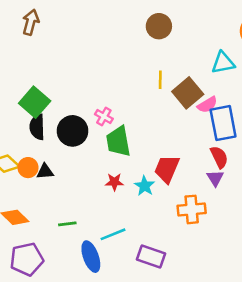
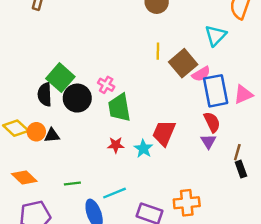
cyan triangle: (223, 63) -> (216, 35), turned -35
green square: (35, 102) -> (60, 78), moved
orange cross: (192, 209) -> (187, 203), moved

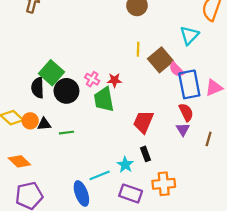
pink semicircle: (201, 74) -> (177, 70), turned 77
red star: (116, 145) -> (115, 80), moved
cyan star: (143, 149) -> (125, 165), moved
black rectangle: (241, 169) -> (146, 154), moved
green line: (72, 183) -> (66, 133), moved

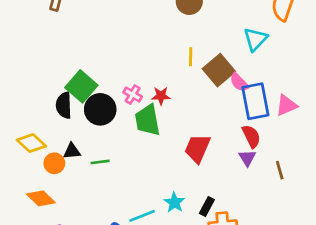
orange circle: (30, 121) -> (54, 163), moved
brown line: (209, 139) -> (280, 170), turned -32
black rectangle: (146, 154) -> (207, 206), moved, turned 48

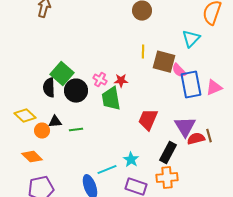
brown square: (219, 70) -> (164, 62), turned -35
red semicircle: (251, 136) -> (196, 139), moved, turned -78
purple triangle: (247, 158) -> (185, 127), size x1.6
black rectangle: (207, 206) -> (168, 153), moved, size x1.5

